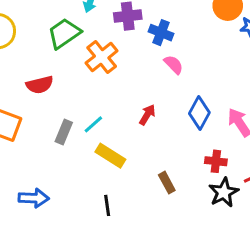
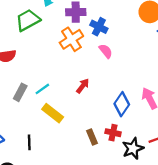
orange cross: (102, 57) -> (71, 39), moved
blue diamond: (199, 113) -> (122, 104), moved
red cross: (216, 161) -> (113, 133), moved
black line: (107, 205) -> (29, 142), moved

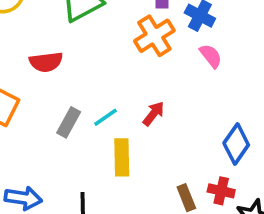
red arrow: (83, 86) -> (154, 114), moved
yellow rectangle: (53, 113) -> (122, 157), turned 50

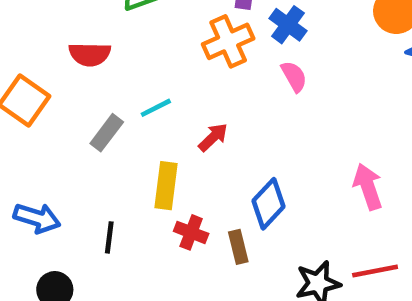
cyan line: (105, 117) -> (156, 108), moved
blue diamond: (236, 144) -> (269, 204), moved
red cross: (221, 191) -> (191, 232), moved

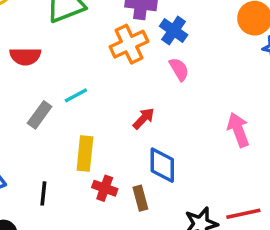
red arrow: (213, 137) -> (144, 118), moved
pink arrow: (368, 187) -> (238, 130), moved
blue diamond: (269, 204) -> (162, 165), turned -42

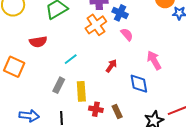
gray rectangle: (40, 115) -> (59, 85), moved
pink arrow: (238, 130) -> (154, 60), moved
blue diamond: (162, 165) -> (139, 84), moved

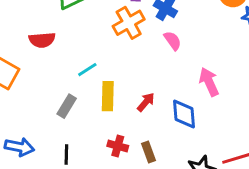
red arrow: (111, 66) -> (146, 102), moved
yellow rectangle: (81, 91) -> (108, 96), moved

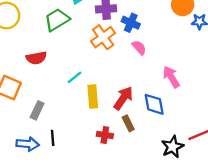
red arrow: (146, 102) -> (123, 98), size x1.5
gray rectangle: (67, 106) -> (37, 110), moved
brown rectangle: (149, 152) -> (128, 123), moved
black line: (66, 155) -> (53, 138), moved

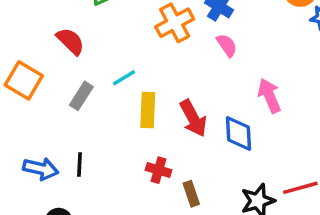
red semicircle: (36, 58) -> (70, 41), turned -132
red arrow: (123, 98) -> (193, 118), turned 110
gray rectangle: (37, 110) -> (81, 96), moved
brown rectangle: (128, 123) -> (191, 194), moved

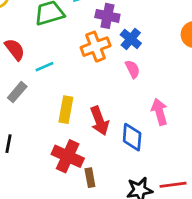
cyan line: (124, 78) -> (45, 67), moved
red cross: (158, 170) -> (68, 156), size x1.6

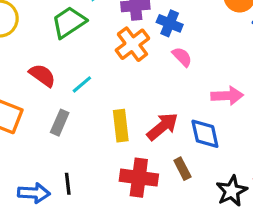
pink arrow: (159, 112) -> (227, 96), turned 120
red arrow: (99, 121) -> (162, 127), turned -92
brown rectangle: (90, 178) -> (182, 169), moved

